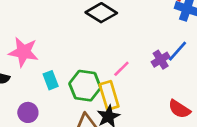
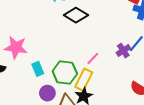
yellow rectangle: (109, 95) -> (84, 80), turned 45
purple circle: (28, 112) -> (47, 93), moved

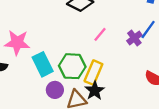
pink line: (93, 58) -> (100, 34), moved
cyan rectangle: (38, 69) -> (43, 64), size x1.5

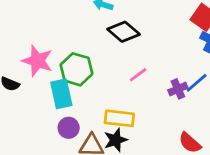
green hexagon: (72, 66) -> (77, 69), moved
yellow rectangle: (93, 73) -> (119, 118), turned 60

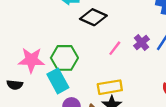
purple cross: (178, 89) -> (142, 43), moved

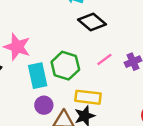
green hexagon: (64, 58) -> (65, 66), moved

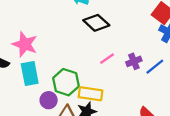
green hexagon: (65, 66) -> (66, 82), moved
cyan rectangle: (38, 76) -> (30, 74), moved

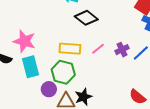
yellow rectangle: (91, 94) -> (70, 49), moved

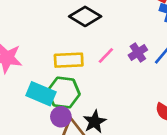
cyan rectangle: (30, 67) -> (41, 94), moved, turned -45
purple circle: (49, 89) -> (61, 117), moved

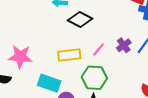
green hexagon: (64, 93) -> (94, 78), moved

